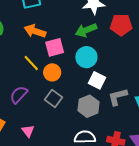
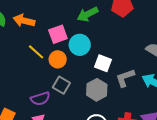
orange arrow: (35, 31) -> (24, 21), moved
cyan circle: (86, 57) -> (80, 45), moved
purple semicircle: (19, 95) -> (40, 99), moved, turned -144

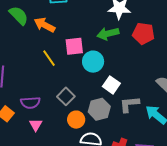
orange circle: (58, 59) -> (76, 120), moved
purple semicircle: (40, 99) -> (30, 103), moved

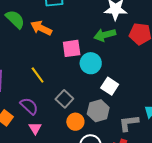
yellow line: (49, 58) -> (38, 75), moved
purple semicircle: (30, 103) -> (29, 106), turned -132
gray L-shape: (129, 104) -> (129, 123), moved

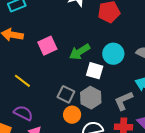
green arrow: (105, 35) -> (80, 52), moved
cyan circle: (91, 63) -> (113, 54), moved
gray square: (64, 99) -> (66, 94), moved

